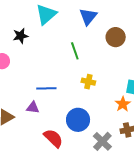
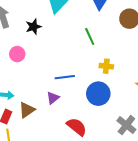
purple triangle: (33, 108) -> (53, 98), turned -40
blue circle: (78, 120) -> (98, 94), moved

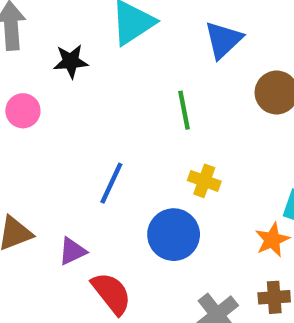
blue line: (65, 77) -> (111, 183), turned -72
purple triangle: (53, 98) -> (72, 251), moved

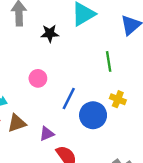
pink circle: (23, 111) -> (38, 78), moved
blue circle: (174, 235) -> (93, 115), moved

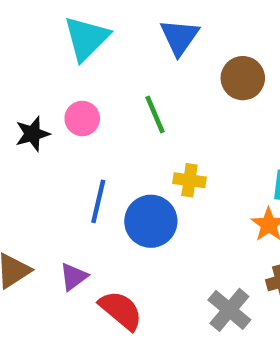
black star: (50, 33) -> (33, 134), moved
pink circle: (38, 78) -> (82, 118), moved

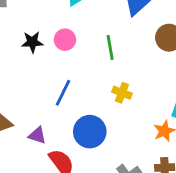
blue circle: (151, 221) -> (90, 132), moved
purple triangle: (74, 277) -> (37, 135), turned 42

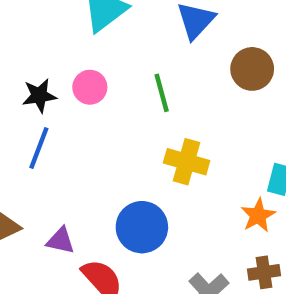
blue line: (63, 93) -> (39, 148), moved
yellow cross: (122, 93) -> (187, 162), size x1.4

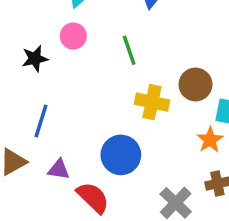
brown circle: (252, 69) -> (195, 84), moved
pink circle: (90, 87) -> (73, 36), moved
blue line: (39, 148) -> (41, 121), moved

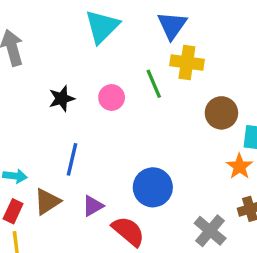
pink circle: (73, 36) -> (112, 97), moved
yellow cross: (152, 102) -> (187, 63), moved
purple triangle: (59, 169) -> (93, 206), turned -35

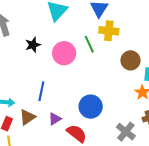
pink circle: (112, 97) -> (64, 53), size x1.5
black star: (62, 99) -> (33, 45), moved

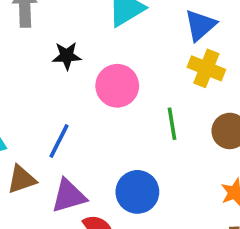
green line: (89, 44) -> (172, 124), moved
purple triangle: (55, 119) -> (69, 196), size x1.5

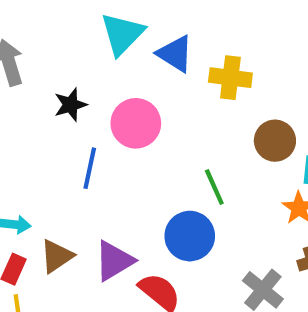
blue triangle: (200, 25) -> (175, 54), moved, turned -32
green line: (172, 124) -> (214, 187), moved
blue line: (59, 141) -> (90, 168), moved

